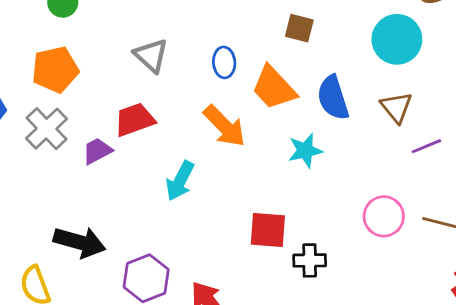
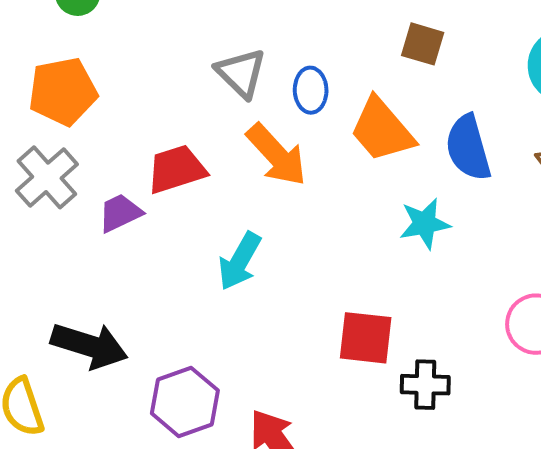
gray triangle: (151, 55) -> (241, 73), moved
orange arrow: (225, 126) -> (277, 155), moved

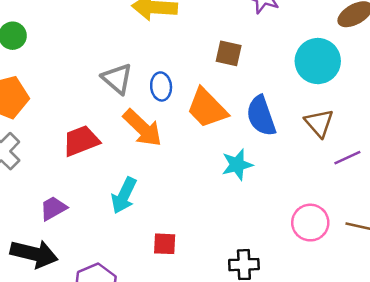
purple trapezoid: (120, 213) -> (53, 208), moved
red square: (366, 338) -> (165, 244), moved, size x0.7

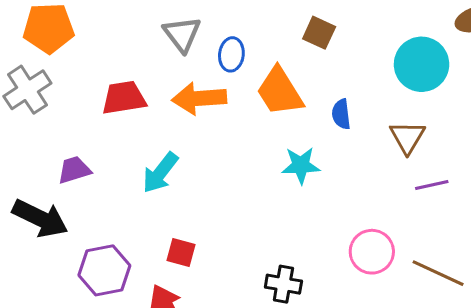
blue semicircle: (261, 116) -> (341, 114), size x0.6
orange arrow: (143, 128) -> (199, 98), turned 120
red square: (165, 244) -> (181, 253), moved

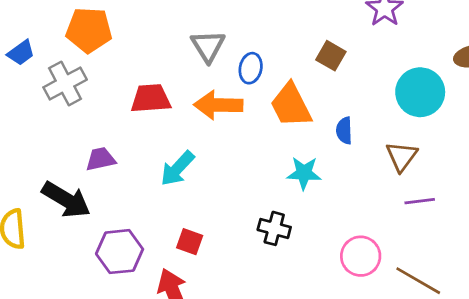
black cross: (283, 284) -> (274, 228), moved

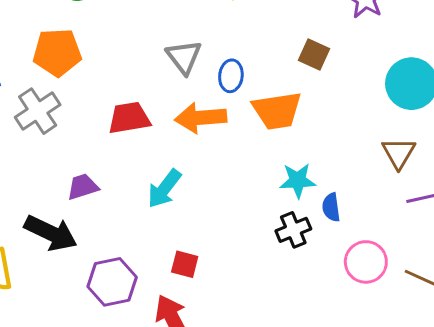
orange trapezoid: (291, 105) -> (277, 111), turned -66
blue semicircle: (344, 131) -> (331, 207), moved
black cross: (274, 228) -> (293, 230), moved, turned -32

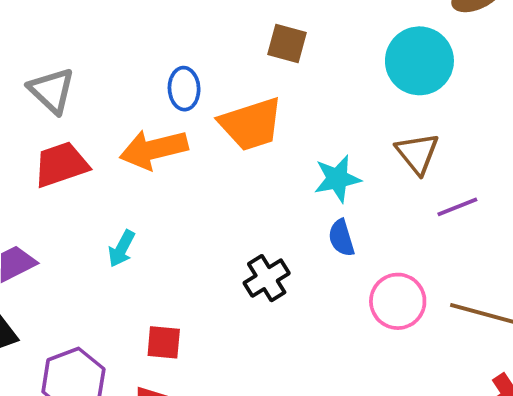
gray triangle: (184, 57) -> (52, 91), moved
cyan star: (298, 180) -> (337, 179), moved
cyan arrow: (164, 189) -> (122, 249), size x0.7
black cross: (293, 230) -> (267, 278), moved

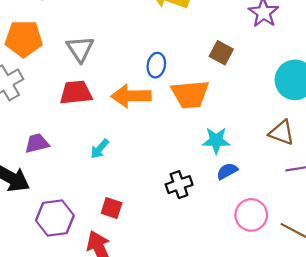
brown triangle: (417, 153) -> (282, 133), turned -44
cyan star: (337, 179) -> (216, 140), moved
blue semicircle: (341, 238) -> (227, 171), turned 65

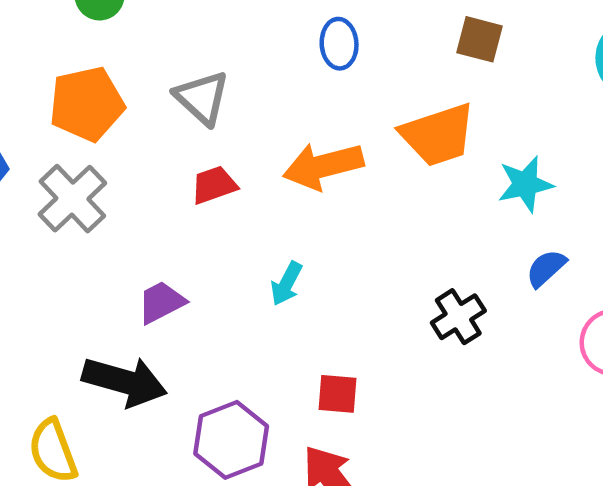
blue ellipse: (156, 65) -> (339, 44), moved
red trapezoid: (76, 93) -> (214, 185), size x0.7
cyan star: (216, 140) -> (525, 184), moved

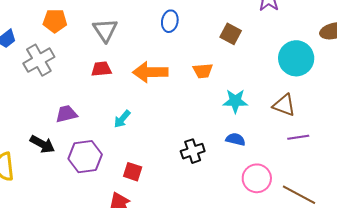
orange pentagon: (87, 104) -> (55, 21), size x0.7
orange trapezoid: (438, 135) -> (203, 71), size x0.6
blue semicircle: (546, 268) -> (235, 139), turned 42
black arrow: (125, 381) -> (42, 144), size x0.7
purple hexagon: (231, 440) -> (85, 157), moved

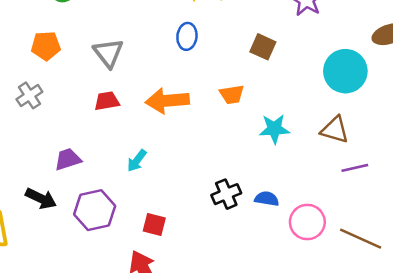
gray cross: (39, 60) -> (29, 95), size x0.7
blue semicircle: (235, 139) -> (267, 199), moved

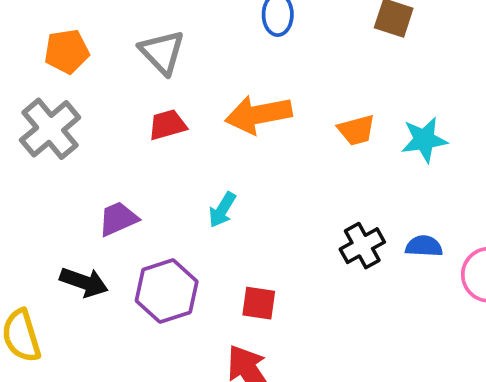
orange trapezoid: (232, 94) -> (356, 130), moved
gray cross: (29, 95) -> (50, 129), size x1.5

